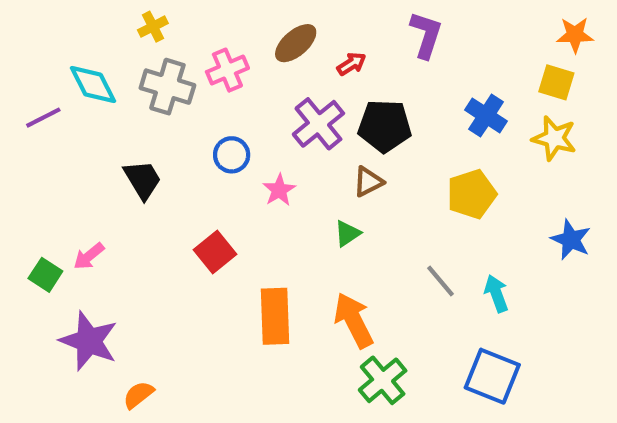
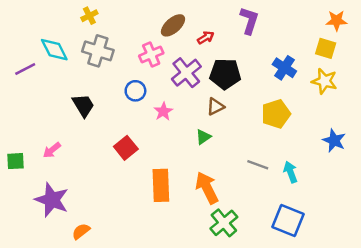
pink cross: (227, 70) -> (151, 54), moved
green square: (45, 275) -> (16, 161), moved, turned -36
gray line: (441, 281) -> (258, 165), turned -30

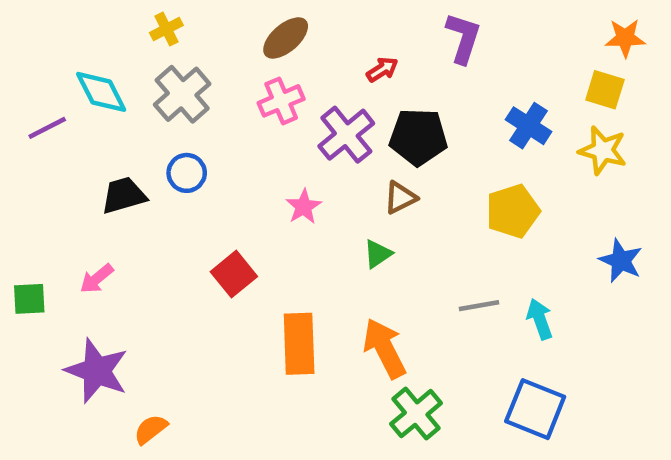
brown ellipse: (173, 25) -> (286, 38), moved
gray cross: (98, 51) -> (182, 94), turned 32
blue circle: (135, 91) -> (187, 173), moved
black trapezoid: (83, 105) -> (124, 195), moved, turned -75
gray line: (258, 165) -> (479, 306), turned -30

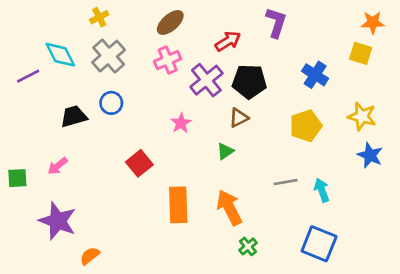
red arrow: (382, 69) -> (228, 41), size x1.4
yellow star: (603, 150) -> (362, 116), moved
green cross: (416, 414) -> (248, 246), size x0.6

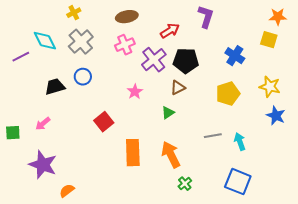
brown ellipse: (170, 23) -> (127, 17), turned 30

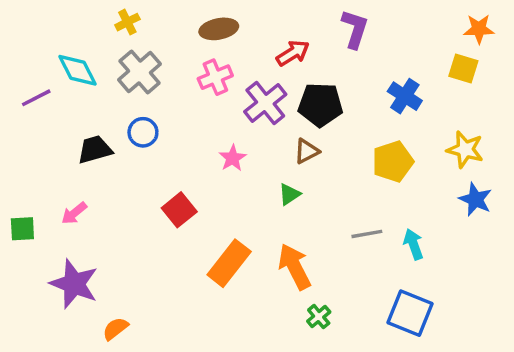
orange rectangle: (133, 153) -> (229, 263), turned 40

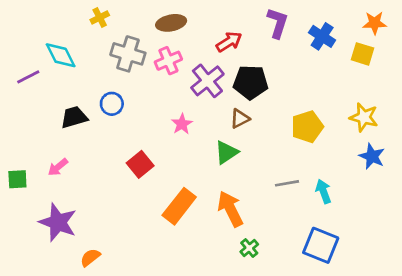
gray cross: (140, 72) -> (128, 54), moved, turned -32
blue cross: (405, 96) -> (322, 36), moved
green triangle: (289, 194) -> (226, 152), size x1.4

